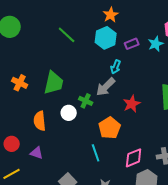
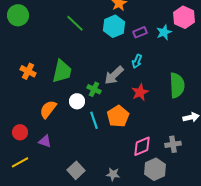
cyan arrow: (116, 67) -> (137, 61), moved
orange semicircle: (40, 121) -> (48, 109), turned 42
cyan line: (96, 153) -> (94, 120), moved

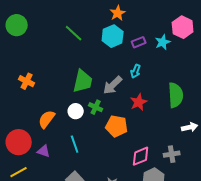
green trapezoid: (62, 71) -> (83, 81), moved
green cross: (94, 89) -> (96, 107), moved
orange pentagon: (118, 116) -> (117, 126), turned -30
cyan line: (94, 120) -> (75, 144), moved
red circle: (20, 132) -> (19, 142), size x1.6

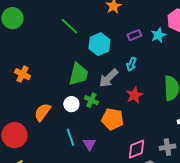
cyan hexagon: (113, 36) -> (99, 44), moved
purple triangle: (44, 151) -> (89, 144), moved, turned 40

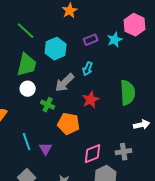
green trapezoid: (78, 74) -> (27, 65), moved
white circle: (71, 104) -> (28, 89), moved

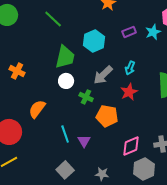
green line: (26, 31) -> (53, 19), moved
cyan arrow: (88, 69) -> (130, 68), moved

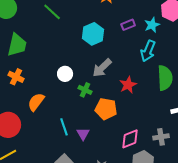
green trapezoid: (65, 57) -> (17, 45), moved
cyan arrow: (130, 68) -> (148, 51), moved, size x1.5
orange cross: (17, 71) -> (16, 77), moved

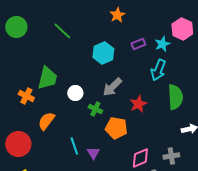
green trapezoid: (17, 45) -> (47, 78), moved

